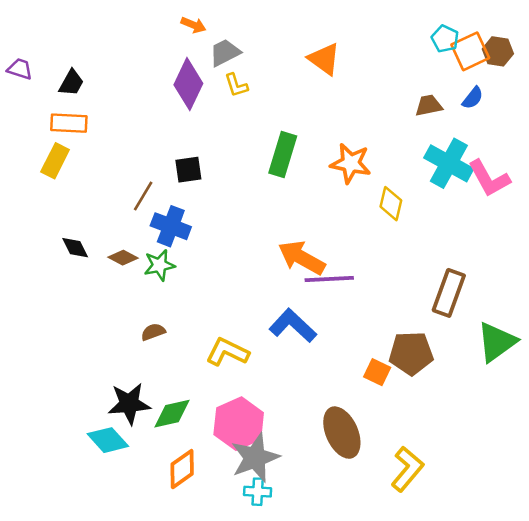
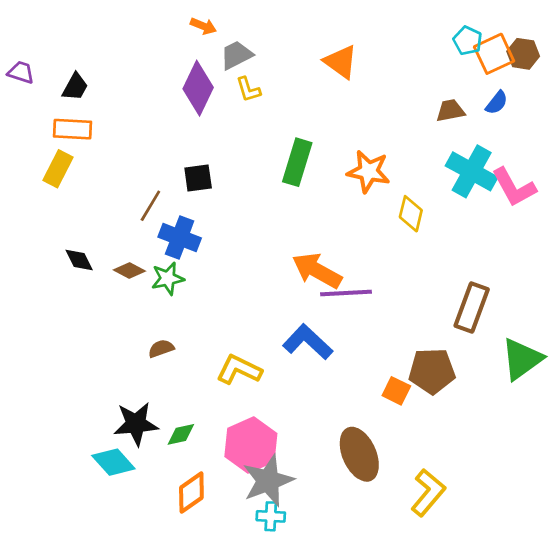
green diamond: (172, 414) -> (181, 434), size x0.7

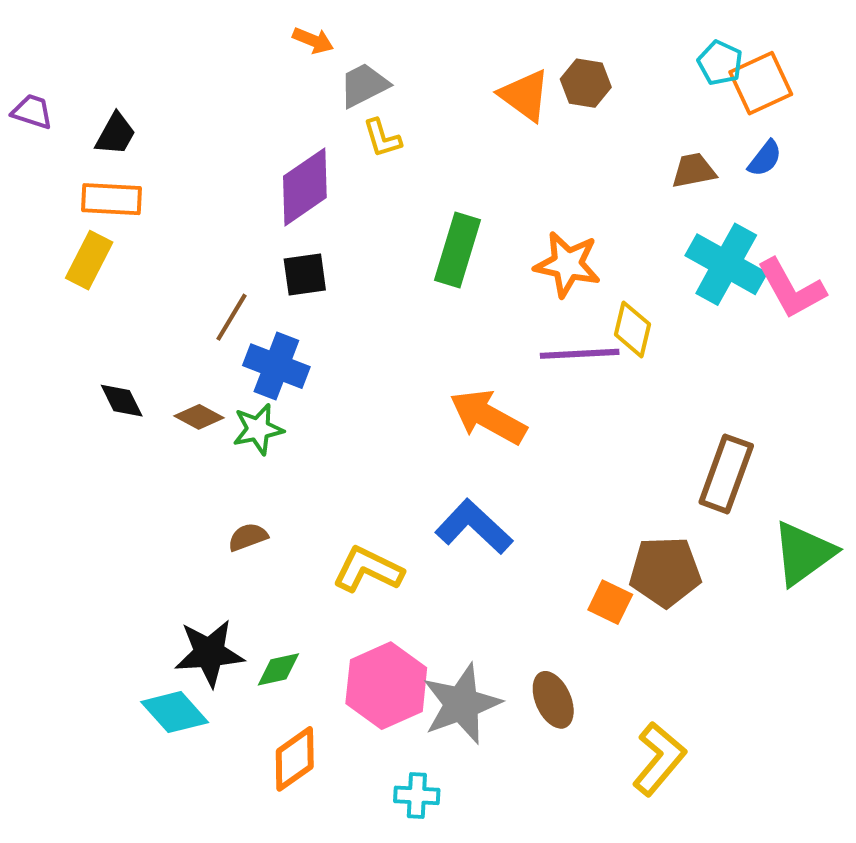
brown hexagon: (523, 54) -> (586, 83), moved
purple diamond: (198, 88) -> (305, 187), moved, turned 30
purple line: (346, 293) -> (580, 354), moved
brown ellipse: (359, 454) -> (553, 700), size x0.7
gray star: (268, 481) -> (462, 704), moved

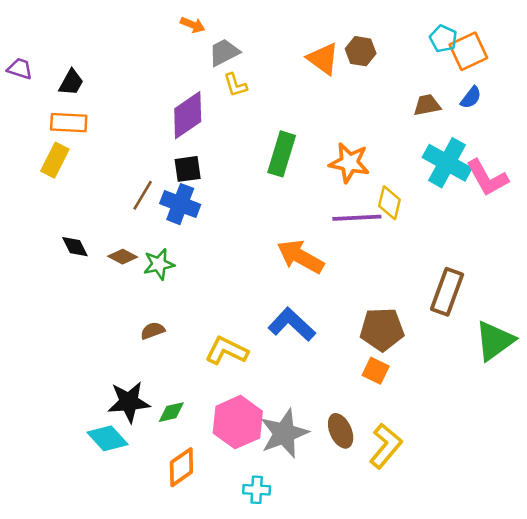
blue cross: (276, 366) -> (180, 204), moved
brown pentagon: (665, 572) -> (382, 329), moved
yellow L-shape: (659, 759) -> (386, 446), moved

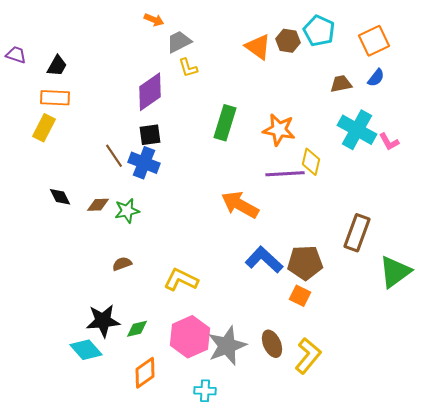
cyan pentagon: (443, 39) -> (319, 31), moved, size x1.4
pink L-shape: (487, 178) -> (389, 142), size x0.6
brown line: (143, 195) -> (114, 156), turned -65
brown diamond: (123, 257) -> (98, 205), turned -30
blue L-shape: (292, 324) -> (264, 260), moved

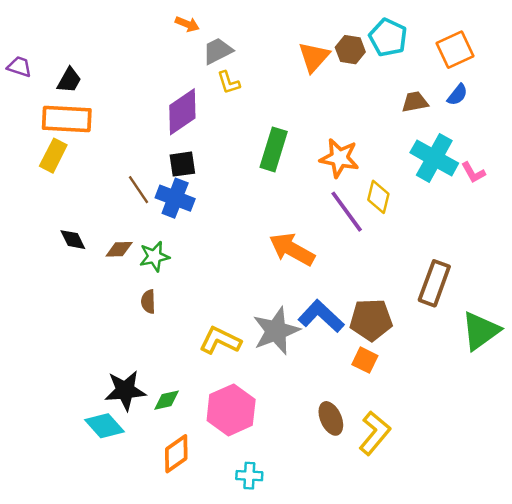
orange triangle: (258, 47) -> (314, 57), turned 36
orange rectangle: (55, 98) -> (67, 119), size x1.4
purple line: (285, 174) -> (347, 212), turned 57
brown semicircle: (122, 264) -> (148, 302), moved, turned -72
gray star: (227, 346) -> (276, 331), moved

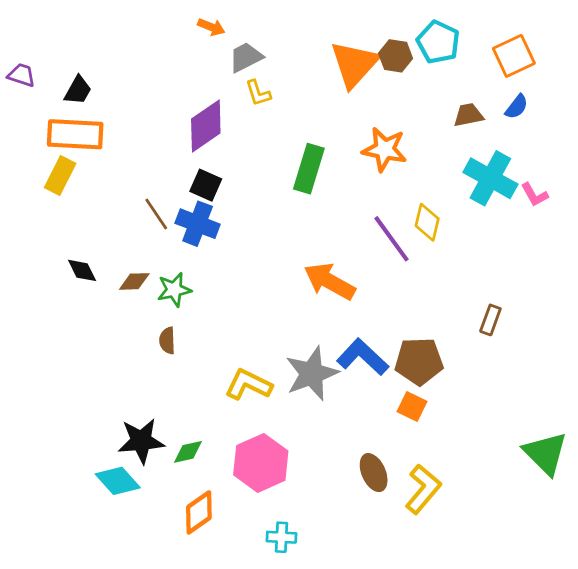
orange triangle: (314, 57) -> (354, 64), size x1.4
orange star: (339, 158) -> (385, 149), moved
black square: (182, 164) -> (206, 185), turned 32
brown rectangle: (434, 283) -> (490, 320), size x0.6
green triangle: (481, 331) -> (545, 453), moved, turned -39

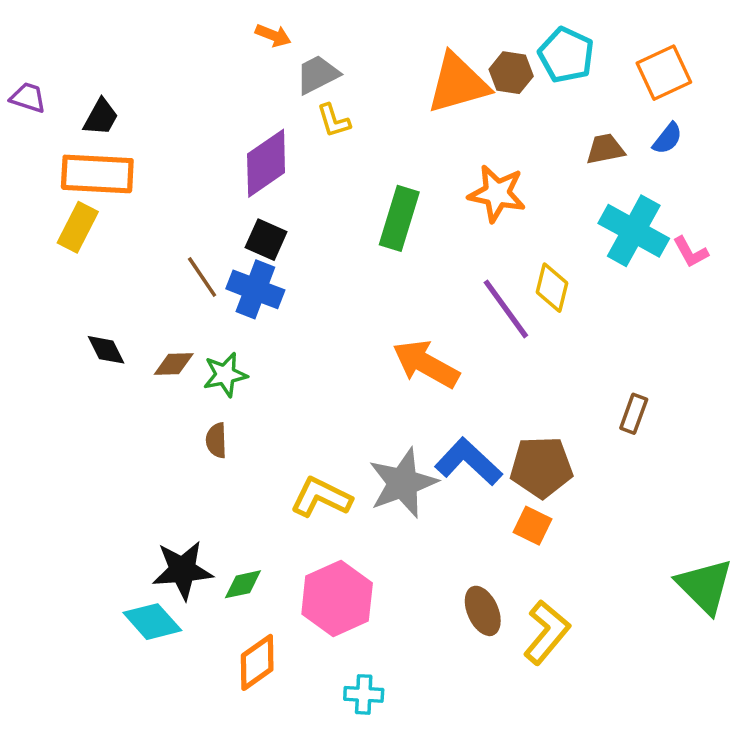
orange triangle: (354, 64) -> (458, 83), turned 32

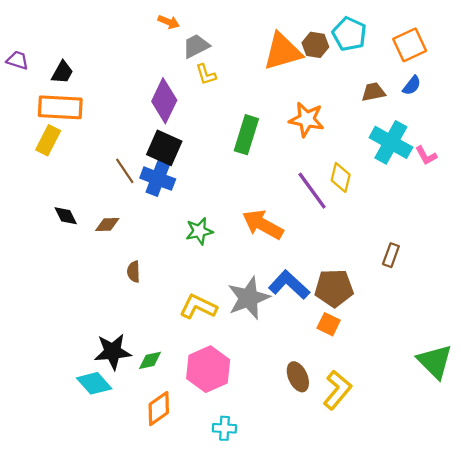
purple diamond: (266, 163) -> (164, 101), turned -30
black square: (266, 240) -> (164, 148), size x1.4
green star: (225, 375) -> (199, 231), moved

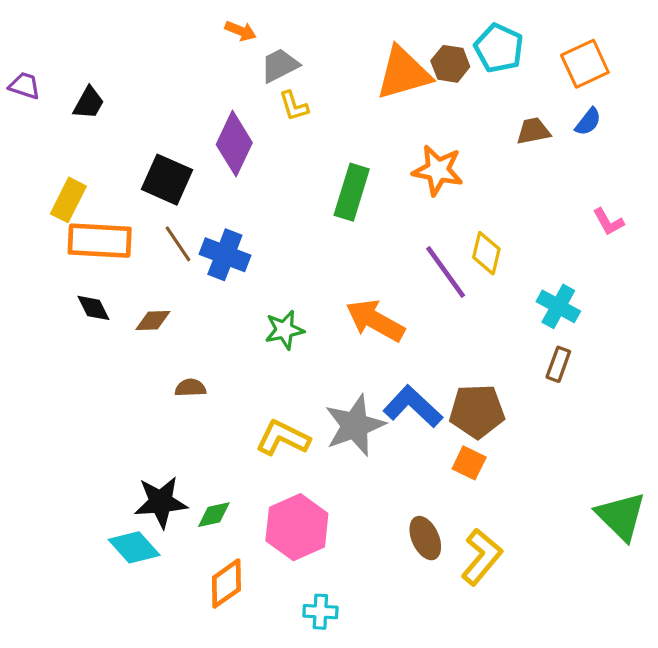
orange rectangle: (60, 107) -> (100, 241), moved
cyan cross: (391, 142) -> (558, 306), moved, size x0.7
black square: (164, 148) -> (167, 180), moved
brown semicircle: (134, 272) -> (190, 388), turned 90

